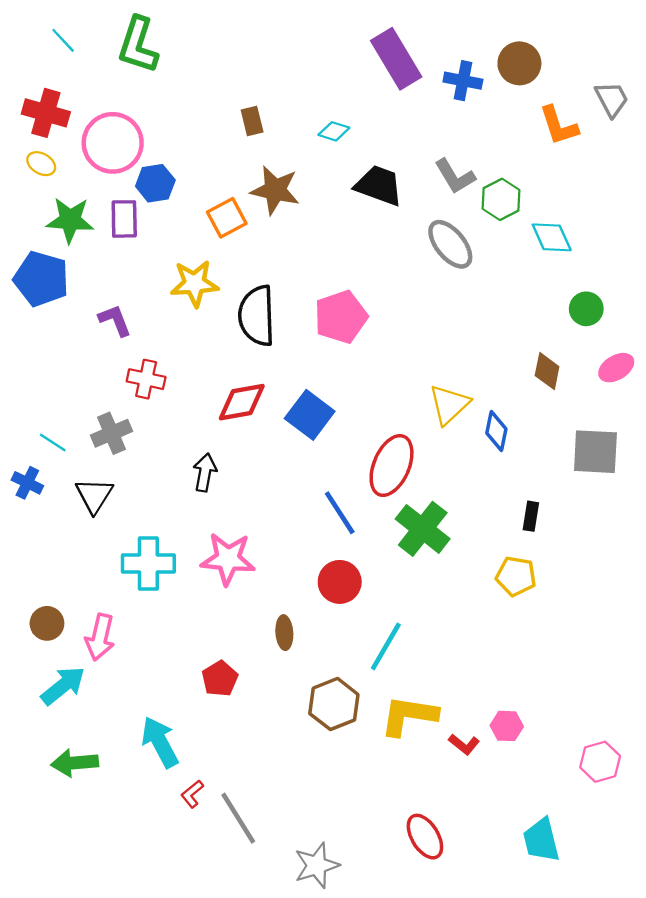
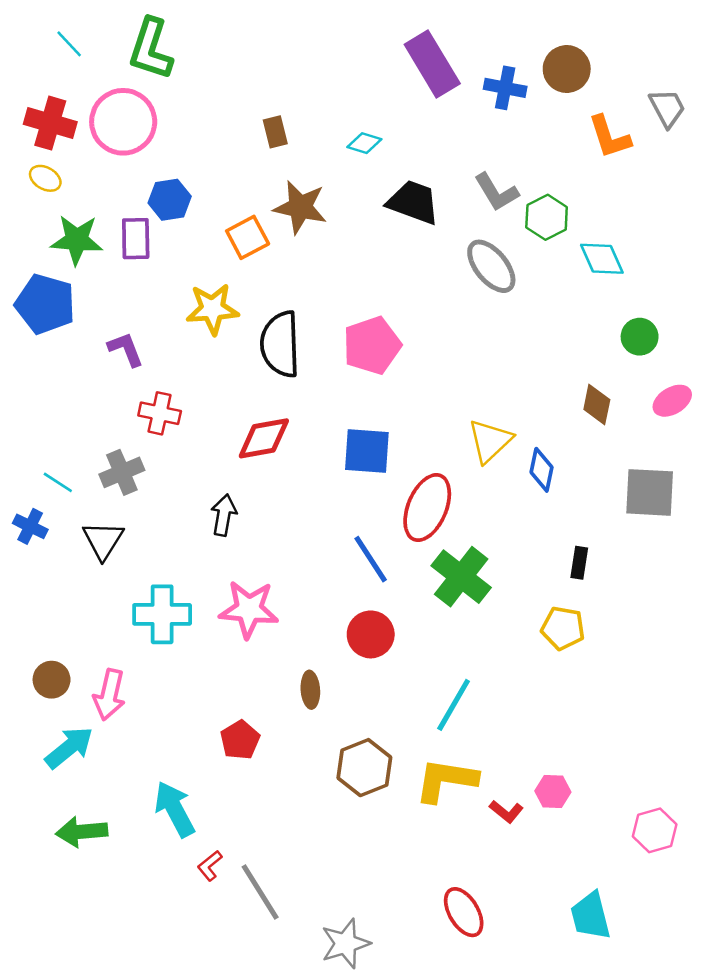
pink circle: (113, 143) -> (123, 122), moved
blue square: (310, 415) -> (367, 451), moved, turned -33
cyan line: (386, 646) -> (454, 705), moved

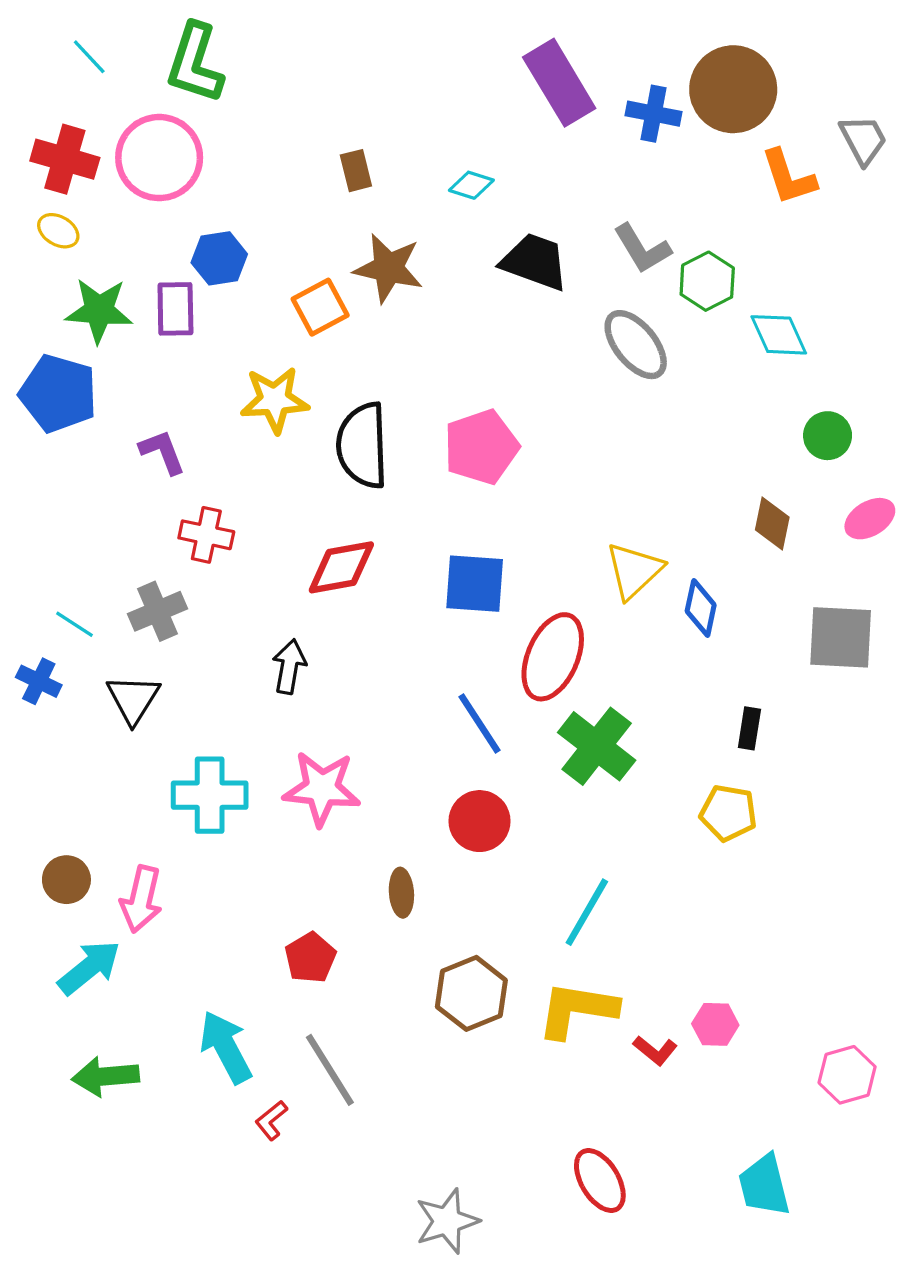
brown circle: (567, 69) -> (733, 89), size x1.4
gray line: (260, 892) -> (330, 1070), moved

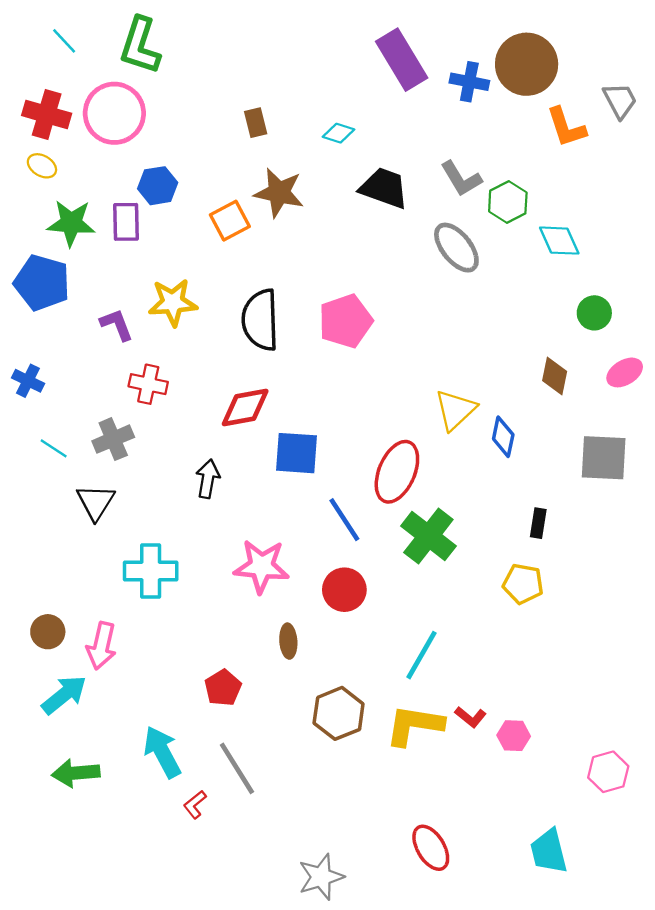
yellow star: (275, 400) -> (173, 302), moved
blue square: (475, 584) -> (297, 453), moved
blue cross: (39, 681) -> (28, 381), moved
pink star: (322, 789) -> (261, 566), moved
red L-shape: (655, 1050) -> (470, 717), moved

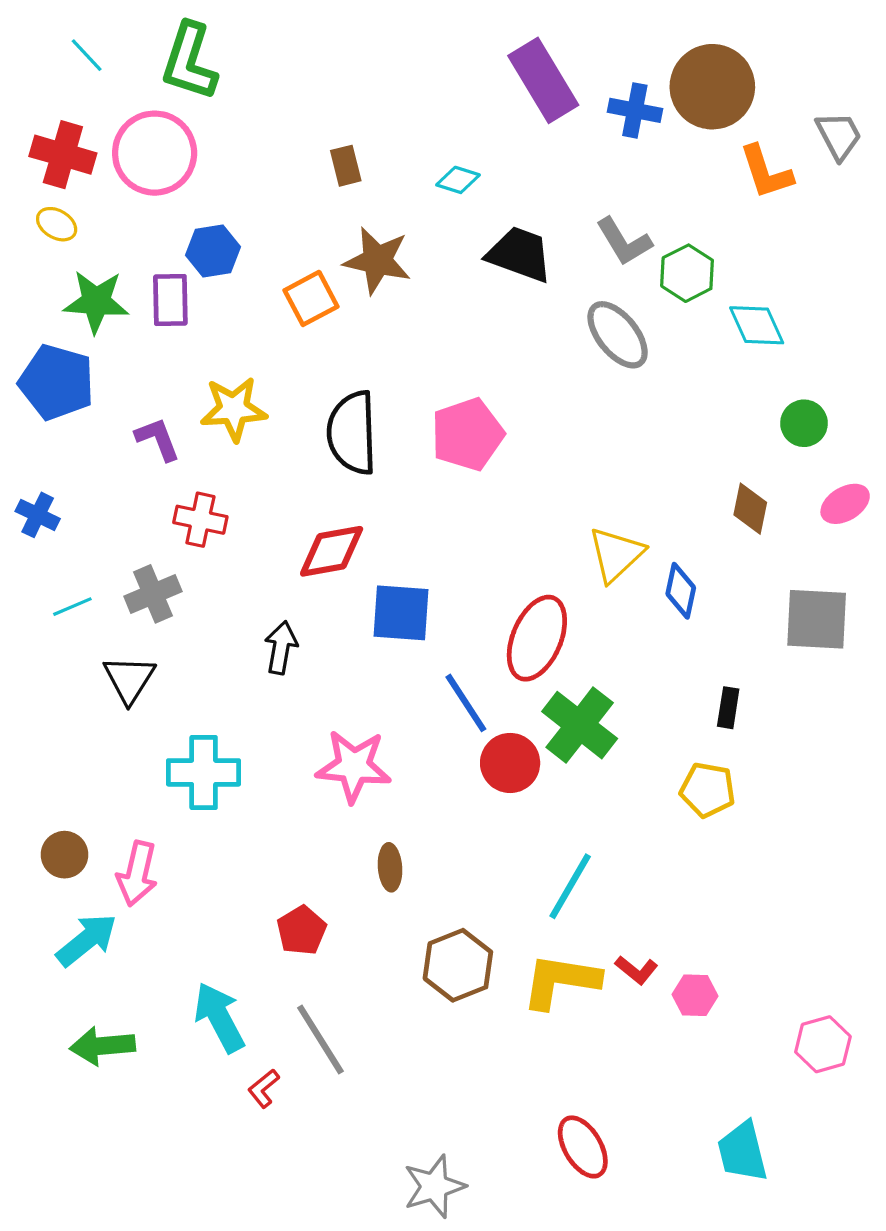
cyan line: (54, 448) -> (72, 607), turned -56
red circle: (344, 590) -> (510, 763), moved

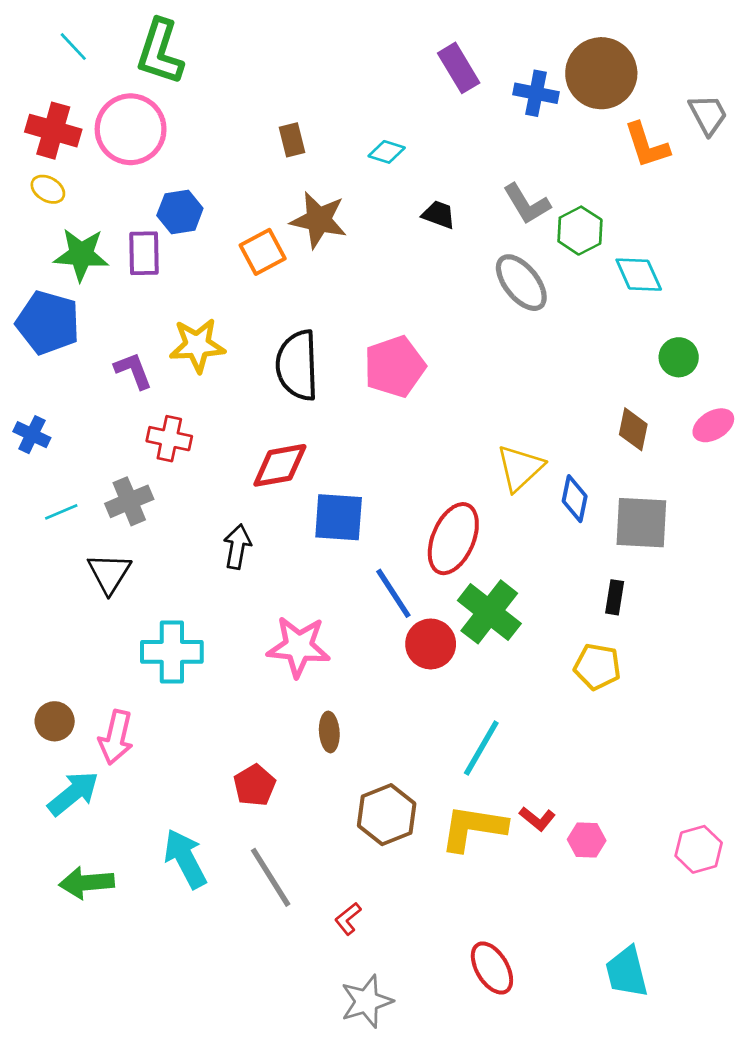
purple rectangle: (543, 80) -> (459, 68), size x0.7
black trapezoid: (520, 254) -> (439, 215), size x0.6
gray square: (817, 619) -> (641, 523), moved
pink hexagon: (823, 1044) -> (699, 849), moved
red L-shape: (264, 1088) -> (348, 919), moved

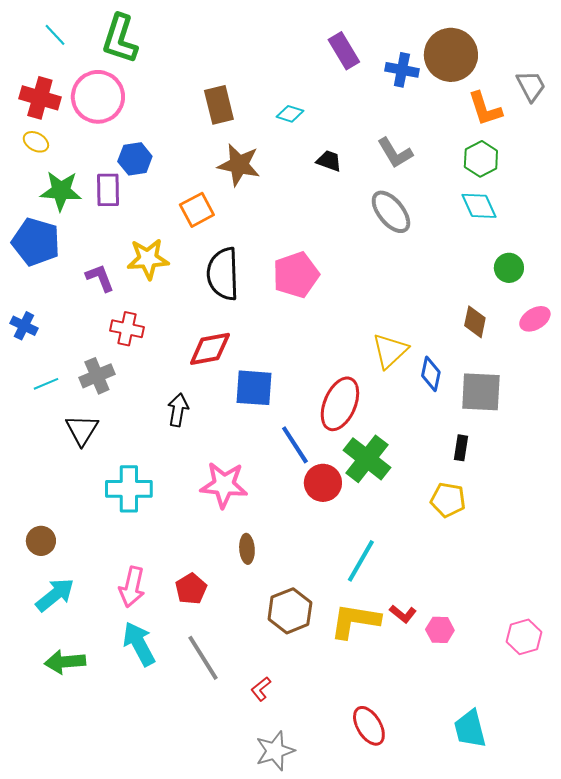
brown rectangle: (292, 140) -> (219, 105), size x1.5
green hexagon: (580, 231) -> (481, 159), moved
orange square: (263, 252) -> (197, 210), moved
pink arrow: (116, 737) -> (132, 587), moved

